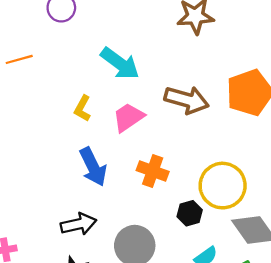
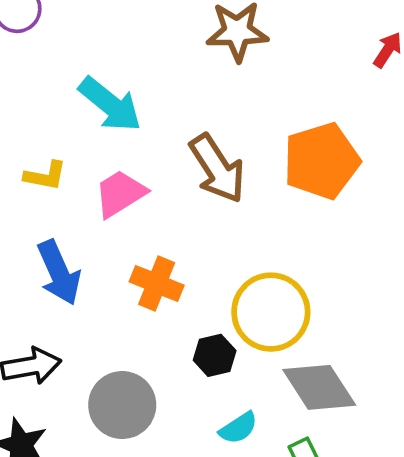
brown arrow: (187, 100) -> (217, 169), turned 39
yellow L-shape: (82, 108) -> (45, 176), turned -110

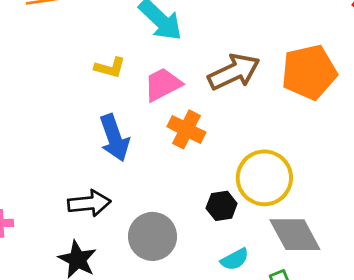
brown arrow: (217, 169) -> (234, 72), turned -87
orange cross: (157, 284) -> (186, 129), moved

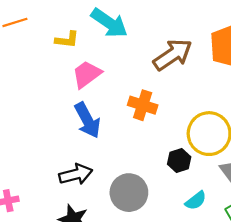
yellow L-shape: (110, 68) -> (67, 40), moved
pink trapezoid: (163, 84) -> (87, 74), moved

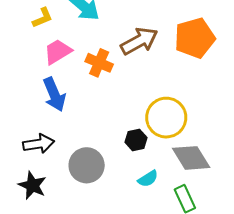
yellow L-shape: (67, 40) -> (42, 18), turned -35
orange cross: (143, 105) -> (99, 63), moved

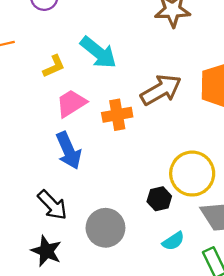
orange cross: (99, 63) -> (117, 115), turned -32
black arrow: (39, 144) -> (52, 205), turned 56

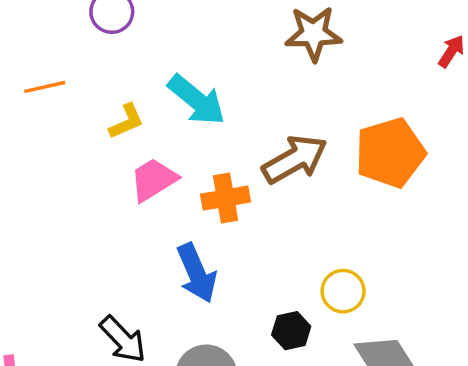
blue arrow: (69, 150) -> (197, 273), moved
yellow circle: (192, 174) -> (343, 291), size x0.6

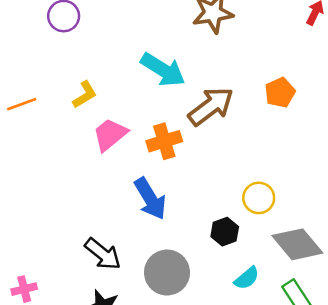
orange line: (45, 87) -> (22, 104), moved
cyan arrow: (197, 100) -> (163, 70), moved
orange pentagon: (390, 153) -> (280, 93), size x0.6

